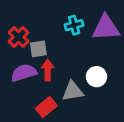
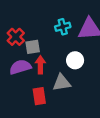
white circle: (96, 77) -> (75, 60), moved
red rectangle: (46, 107) -> (39, 96), turned -60

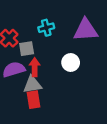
cyan cross: (63, 27) -> (46, 28), moved
gray triangle: (62, 83) -> (32, 85), moved

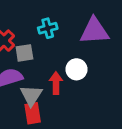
red arrow: (35, 67) -> (56, 83), moved
gray triangle: (32, 85) -> (31, 95), turned -48

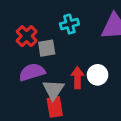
white circle: (76, 69) -> (98, 75), moved

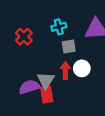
gray square: (47, 48) -> (69, 47), moved
purple semicircle: (32, 72) -> (29, 87), moved

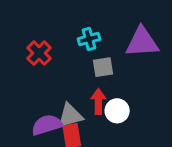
white circle: (82, 68) -> (117, 111), moved
gray triangle: (46, 80) -> (70, 116), turned 42

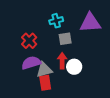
red cross: (39, 53) -> (29, 41), moved
purple semicircle: (47, 125) -> (31, 63), moved

